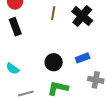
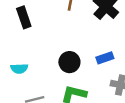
cyan semicircle: (13, 69) -> (19, 69), turned -40

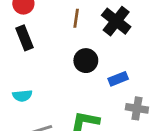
black circle: (69, 62) -> (86, 61), moved

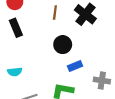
blue rectangle: (118, 79) -> (75, 66), moved

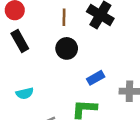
black circle: (63, 45) -> (67, 48), moved

